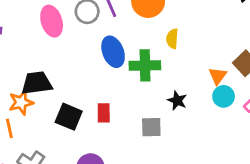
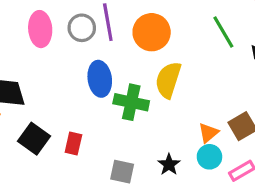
yellow semicircle: (172, 39) -> (168, 80), size x1.6
black star: (177, 100) -> (169, 164), moved

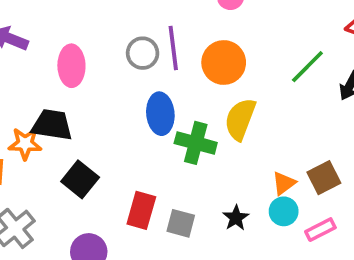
pink ellipse: (40, 29) -> (71, 66), moved
green line: (223, 32) -> (307, 67), turned 72
red rectangle: (73, 144) -> (141, 210), moved, size x1.4

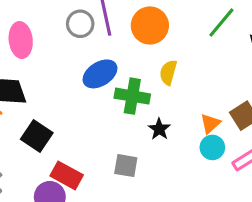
blue ellipse: (160, 114) -> (100, 74), turned 68
yellow semicircle: (240, 119) -> (168, 72), size x0.7
red rectangle: (141, 210) -> (67, 175), moved, turned -72
black star: (236, 218) -> (159, 129), moved

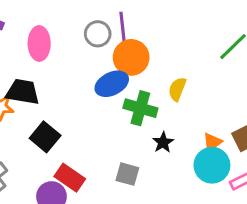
orange circle: (150, 26) -> (131, 57), moved
cyan circle: (212, 147) -> (212, 165), size x1.5

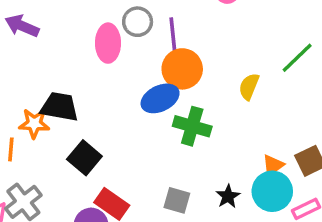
gray circle: (98, 34) -> (138, 22), moved
pink ellipse: (39, 43) -> (108, 43), moved
yellow semicircle: (177, 89) -> (249, 87), moved
black star: (163, 142) -> (228, 196), moved

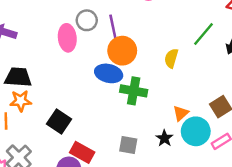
blue ellipse: (160, 98) -> (109, 73), turned 45
black trapezoid: (60, 107) -> (18, 77), moved
orange triangle: (273, 165) -> (181, 113), moved

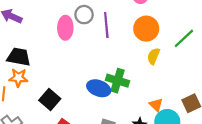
orange circle: (122, 51) -> (146, 29), moved
blue ellipse: (109, 73) -> (99, 88), moved
orange triangle: (181, 113) -> (156, 105), turned -40

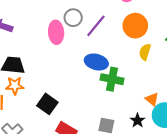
purple line: (106, 25) -> (96, 26), turned 50
blue ellipse: (99, 88) -> (96, 62), moved

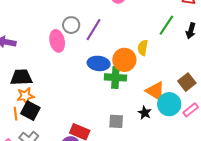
orange circle: (135, 26) -> (124, 60), moved
orange triangle: (152, 99) -> (155, 91), size x1.5
black square: (47, 104) -> (30, 111), moved

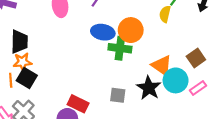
yellow semicircle: (143, 48) -> (165, 14), moved
black trapezoid: (21, 77) -> (19, 42), turned 90
black star: (145, 113) -> (149, 88), size x1.6

